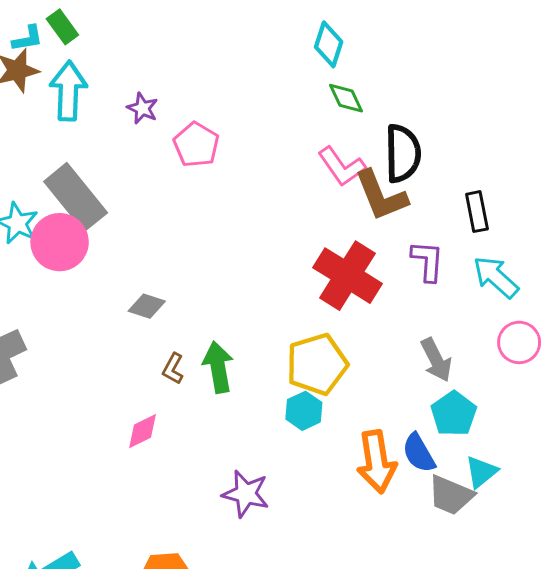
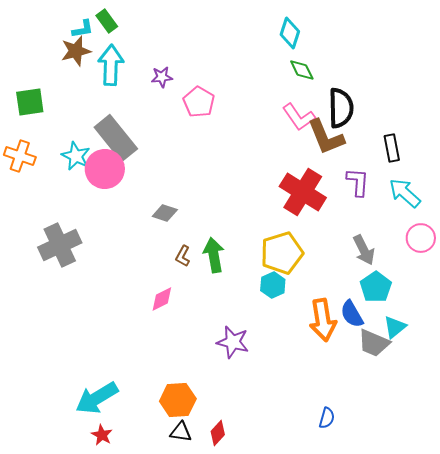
purple star: (142, 108) -> (162, 77), turned -30

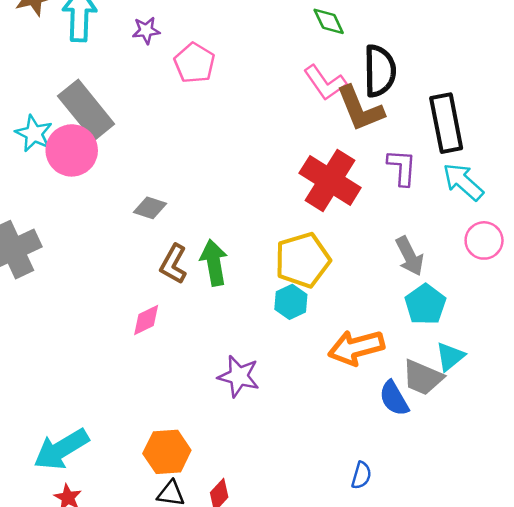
black rectangle: (392, 148) -> (446, 123), size x1.6
brown L-shape: (183, 256) -> (173, 264), size x1.4
blue semicircle: (352, 314) -> (394, 398), moved
orange arrow: (323, 320) -> (356, 347), turned 84

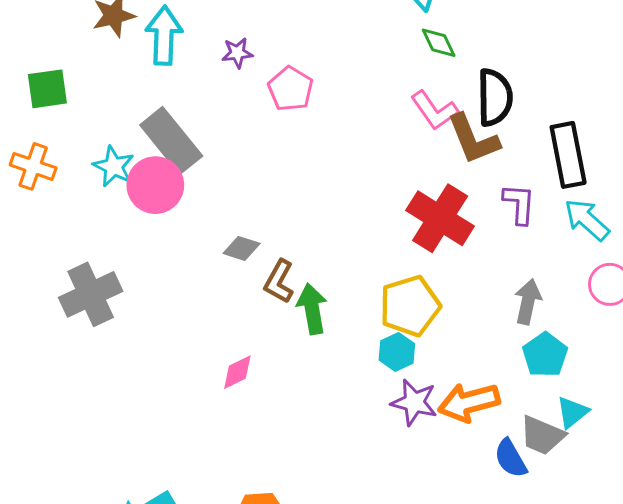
gray arrow: (410, 256) -> (528, 302), turned -141
brown L-shape: (173, 264) -> (279, 281), moved
purple star: (239, 376) -> (414, 402), moved

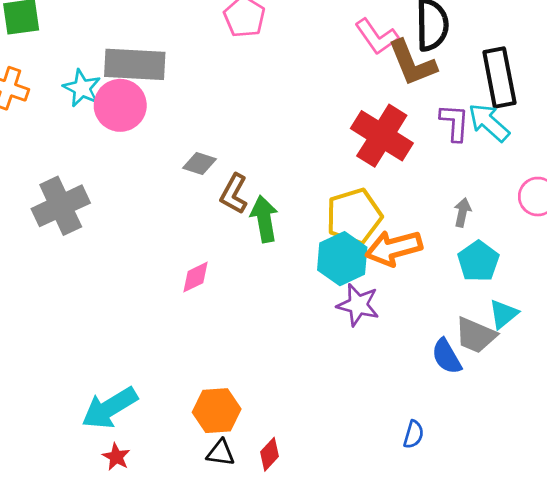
gray rectangle: (171, 141) -> (135, 64), turned -48
cyan arrow: (587, 220) -> (489, 123), moved
gray arrow: (528, 302) -> (462, 212), size x0.7
cyan hexagon: (397, 352) -> (342, 259), size x1.5
orange arrow: (469, 402) -> (394, 248), moved

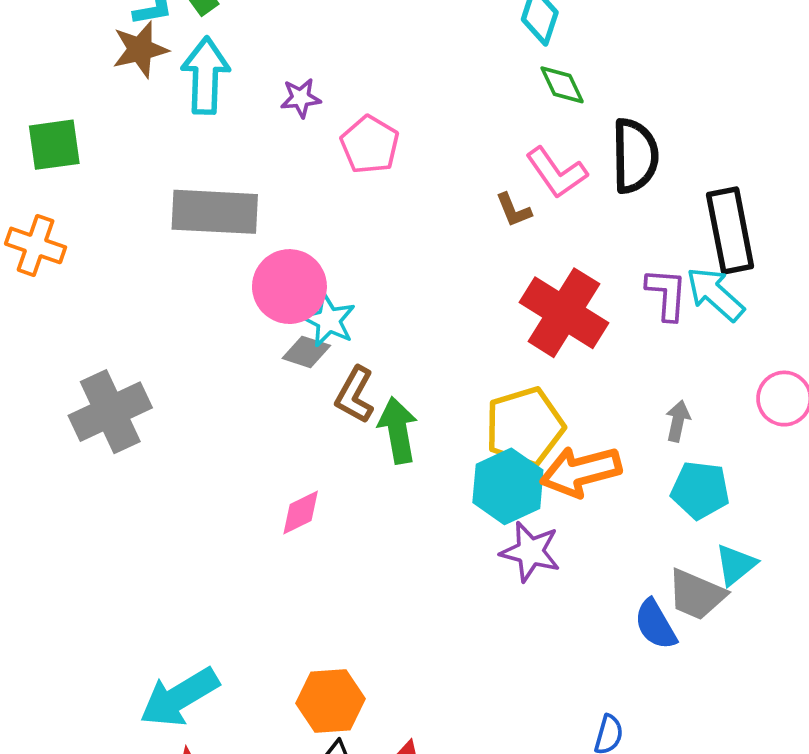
brown L-shape: (412, 63) -> (514, 210), moved, size x0.5
cyan star: (82, 88) -> (329, 320), moved
pink circle: (120, 105) -> (289, 287), moved
cyan pentagon: (478, 261) -> (700, 490), turned -30

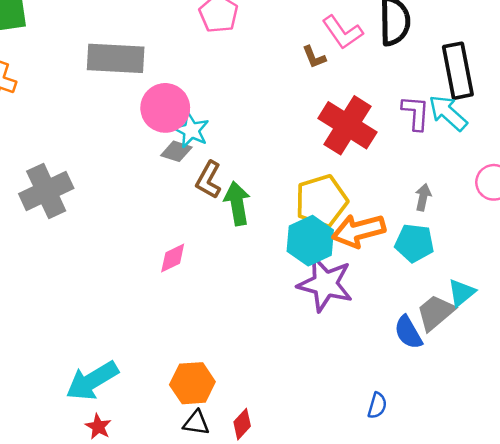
cyan pentagon: (700, 490) -> (414, 243), moved
purple star: (530, 552) -> (325, 284), size x1.4
gray trapezoid: (696, 595) -> (436, 313), turned 117

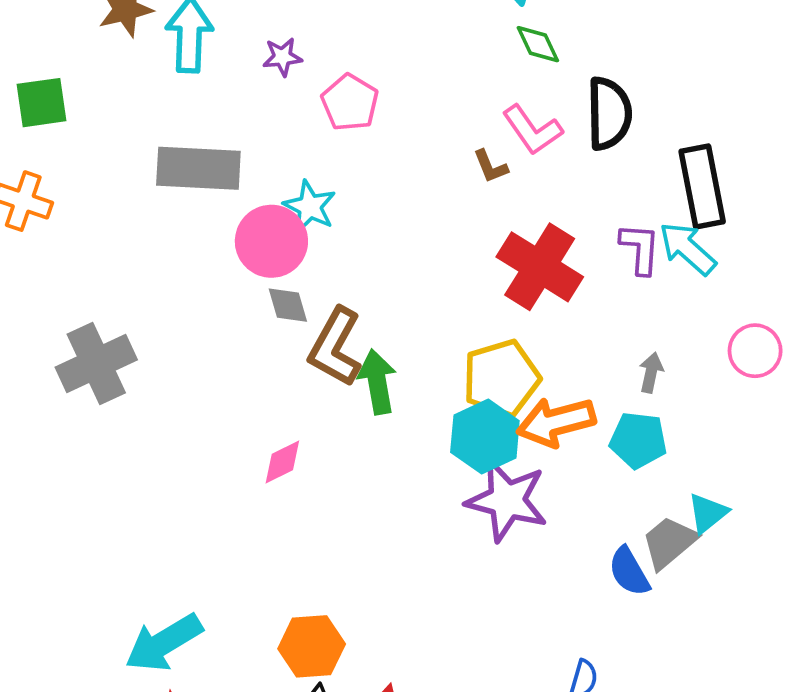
cyan star: (191, 130) -> (310, 207), moved
gray diamond: (176, 151) -> (288, 305), turned 56
brown L-shape: (209, 180) -> (335, 347), size x1.4

